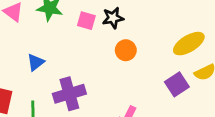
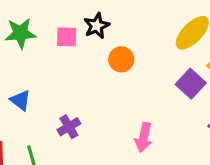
blue triangle: (36, 62) -> (20, 100), turned -30
purple cross: (69, 94) -> (69, 127), size x0.6

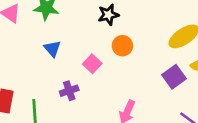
pink square: (67, 37) -> (92, 64), moved, turned 30
blue triangle: (20, 100) -> (52, 49), moved

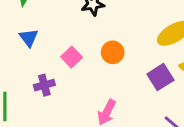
orange circle: (122, 46) -> (113, 52), moved

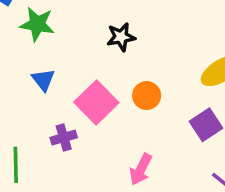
pink square: (72, 57) -> (96, 102), size x1.6

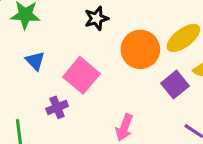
orange circle: (147, 96) -> (140, 49), moved, size x1.6

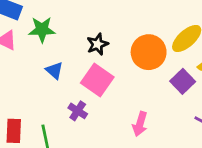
black star: (96, 18) -> (97, 44), moved
purple cross: (57, 107) -> (78, 111), turned -30

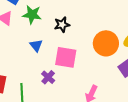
black star: (97, 44) -> (62, 25), moved
pink square: (97, 80) -> (66, 57), turned -35

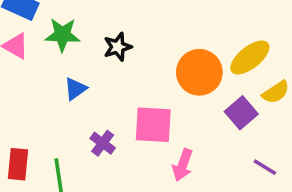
blue triangle: (36, 45) -> (75, 89), turned 40
pink square: (66, 57) -> (153, 125), moved

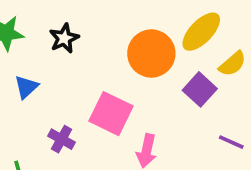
pink square: (153, 125) -> (111, 114), turned 30

